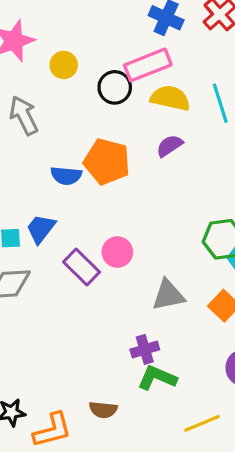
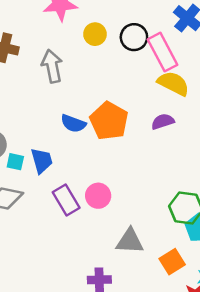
pink rectangle: (148, 65) -> (162, 52), turned 69
black circle: (115, 87) -> (134, 37), moved
blue trapezoid: (41, 229) -> (42, 161), turned 112

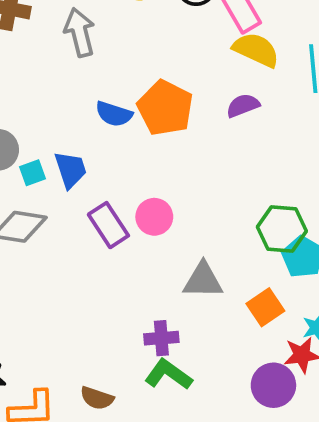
cyan square: (15, 162) -> (33, 173), turned -30

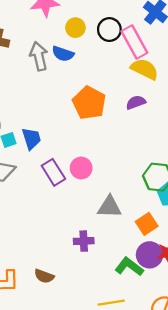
blue semicircle: (114, 114) -> (63, 54), moved
green L-shape: (168, 374) -> (129, 267), moved
purple circle: (273, 385) -> (150, 255), moved

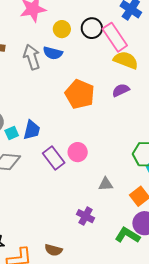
blue trapezoid: (31, 139) -> (32, 130), turned 35
gray triangle: (109, 207) -> (106, 184), size x0.7
purple cross: (84, 241) -> (86, 216), turned 36

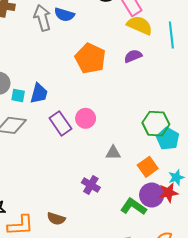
cyan square: (12, 133) -> (18, 96), turned 32

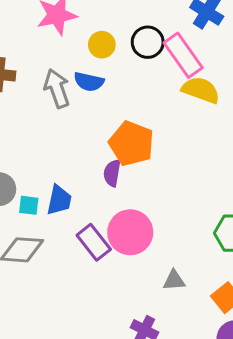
purple semicircle: (133, 56) -> (112, 173), moved, turned -54
pink circle: (86, 118) -> (130, 232), size x1.5

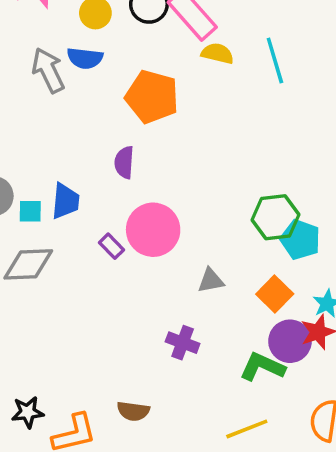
yellow semicircle: (201, 90) -> (217, 53), size x0.7
orange pentagon: (131, 144) -> (152, 97), moved
purple rectangle: (94, 242) -> (112, 246), size x0.6

